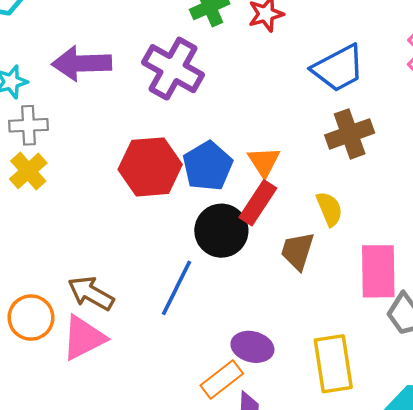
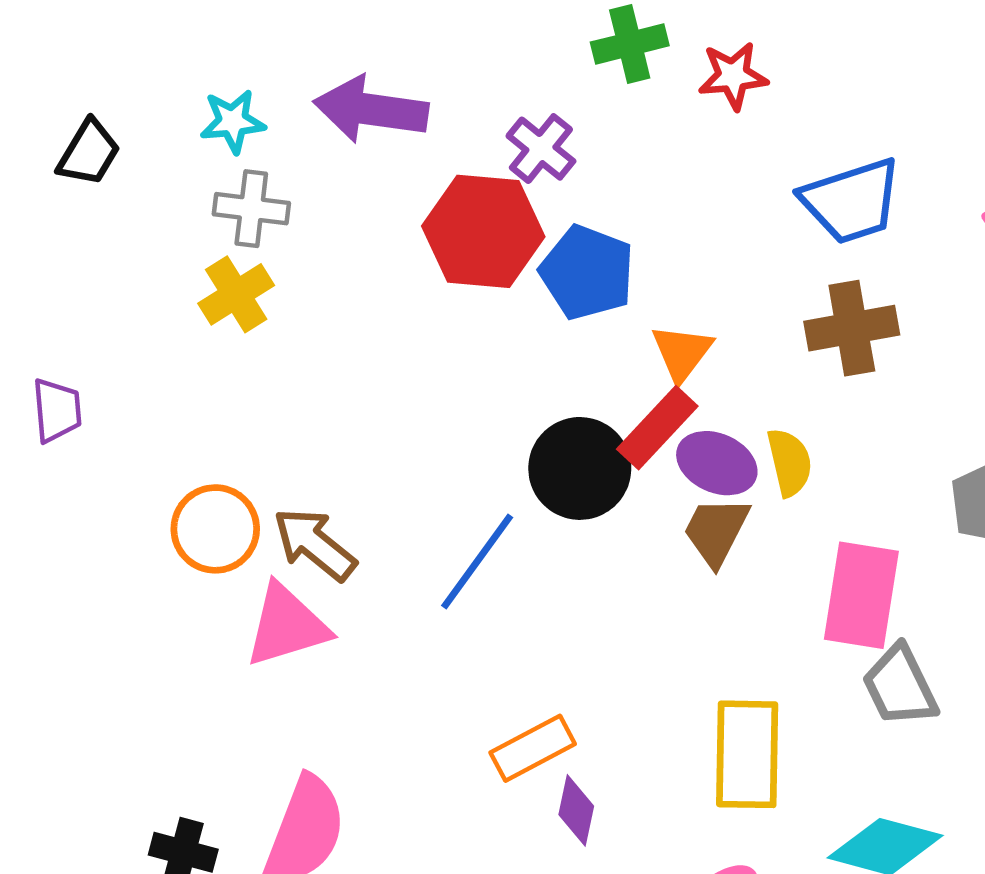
purple cross: (173, 69) -> (541, 149), size x0.6
blue pentagon: (208, 166) -> (587, 272), moved, turned -30
red hexagon: (150, 167) -> (483, 231), moved
orange circle: (31, 318) -> (215, 529), moved
purple ellipse: (252, 347) -> (717, 463), moved

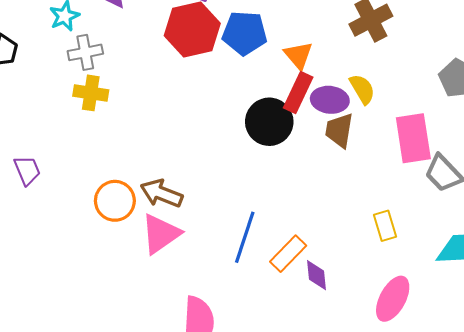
yellow cross: (236, 294) -> (91, 93), turned -32
blue line: (477, 562) -> (245, 237), moved
yellow rectangle: (747, 754) -> (385, 226), size x0.6

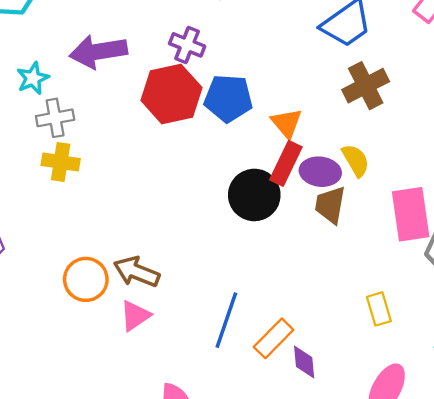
pink triangle: (161, 234) -> (135, 316), size x0.7

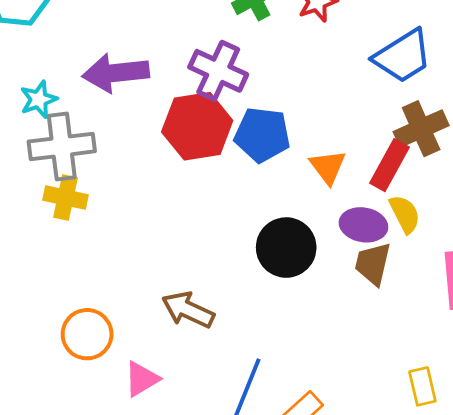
purple cross: (187, 45) -> (218, 71), size x1.4
gray cross: (55, 118) -> (62, 146), size x1.5
red rectangle: (286, 163) -> (389, 165), moved
brown arrow: (137, 272) -> (188, 310), moved

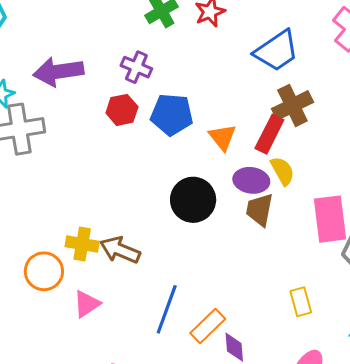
purple cross: (218, 71) -> (136, 67), size x0.7
red hexagon: (197, 126) -> (122, 110), size x0.6
yellow cross: (65, 198) -> (82, 244), moved

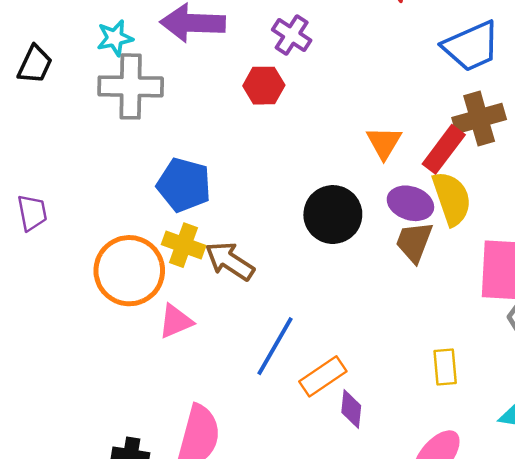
blue pentagon: (172, 115) -> (184, 185), moved
yellow semicircle: (282, 171) -> (452, 199), size x1.4
orange circle: (44, 271) -> (129, 271), size x1.4

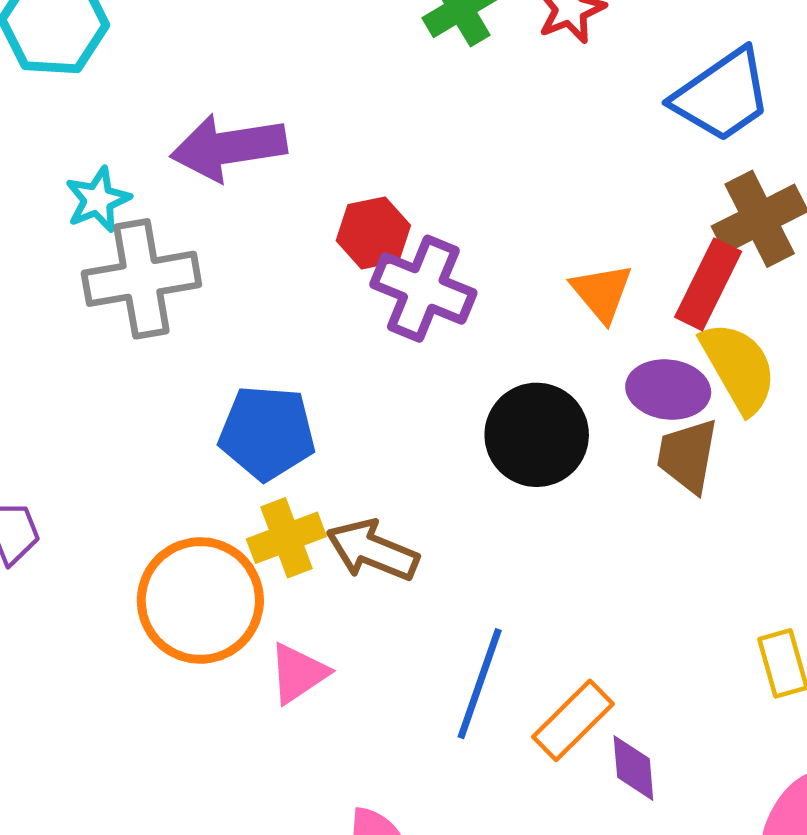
purple cross: (292, 35) -> (423, 289), moved, size x1.4
yellow cross: (184, 245) -> (286, 538), turned -30

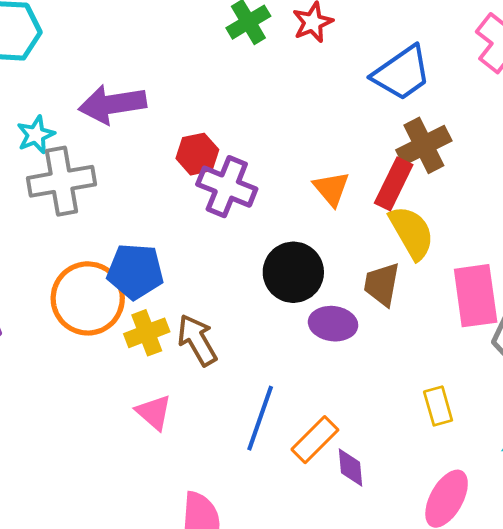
purple ellipse: (668, 389) -> (333, 324), moved
brown arrow: (372, 550) -> (197, 340), turned 38
orange circle: (200, 600) -> (88, 298), moved
pink triangle: (298, 673) -> (154, 412), turned -45

